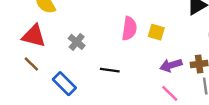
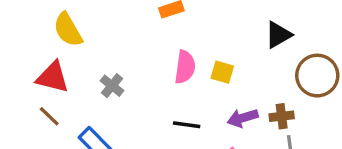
black line: (110, 70) -> (187, 125), moved

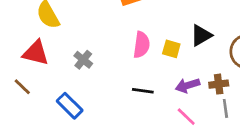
black triangle: (278, 35) -> (201, 35), moved
brown line: (49, 116) -> (22, 87), moved

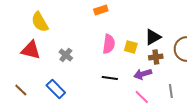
brown cross: (219, 84) -> (156, 57), moved
brown line: (22, 87) -> (21, 90), moved

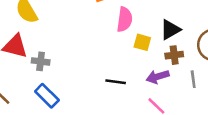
pink semicircle: (109, 44) -> (125, 19), moved
gray cross: (66, 55) -> (41, 61), moved, turned -32
gray line: (171, 91) -> (193, 79), moved

